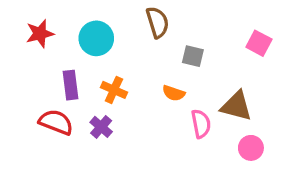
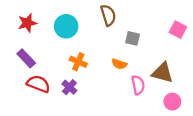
purple rectangle: (70, 85) -> (26, 58), moved, turned -36

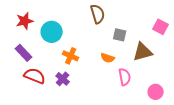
cyan circle: (66, 26) -> (52, 32), moved
brown triangle: (162, 73) -> (143, 52), moved, turned -30

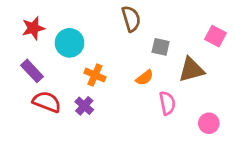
orange semicircle: (108, 58) -> (145, 78), turned -56

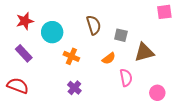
brown semicircle: (131, 19) -> (94, 25), moved
pink square: (215, 36) -> (164, 12), moved, turned -35
red semicircle: (47, 102) -> (18, 86), moved
purple cross: (84, 106) -> (74, 88), moved

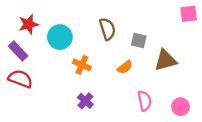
purple rectangle: (24, 53) -> (18, 51), moved
pink semicircle: (126, 78) -> (145, 101), moved
red semicircle: (18, 86) -> (20, 79), moved

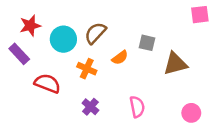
brown semicircle: (107, 29) -> (95, 33), moved, turned -120
orange semicircle: (125, 67) -> (120, 58), moved
red semicircle: (20, 79) -> (47, 83), moved
pink semicircle: (145, 101) -> (137, 107), moved

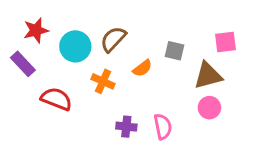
pink square: (200, 15) -> (225, 42), moved
purple cross: (90, 107) -> (126, 127), moved, turned -35
pink circle: (191, 113) -> (209, 108), moved

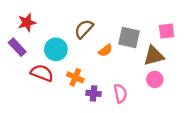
cyan circle: (75, 46) -> (56, 49), moved
gray square: (174, 51) -> (129, 38), size x1.5
orange cross: (103, 81) -> (75, 77), moved

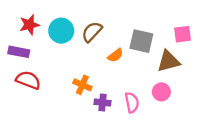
purple rectangle: (17, 47) -> (19, 52), turned -36
cyan circle: (56, 49) -> (61, 31), moved
red semicircle: (42, 73) -> (28, 80), moved
pink circle: (155, 79) -> (161, 92), moved

